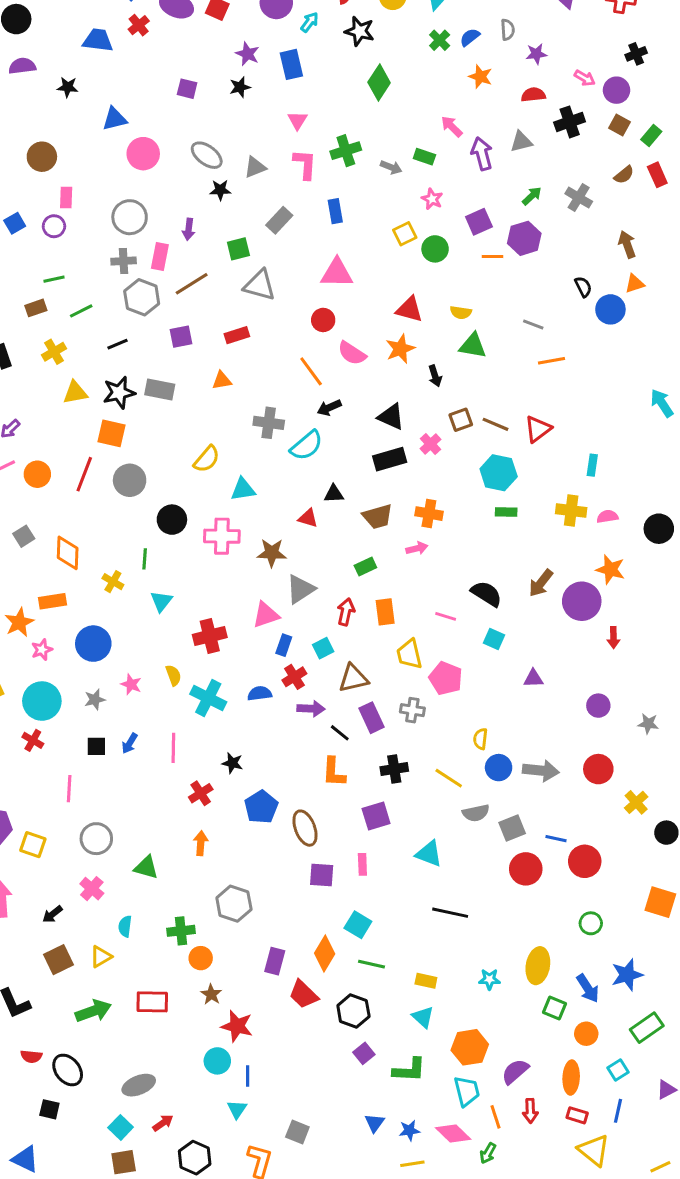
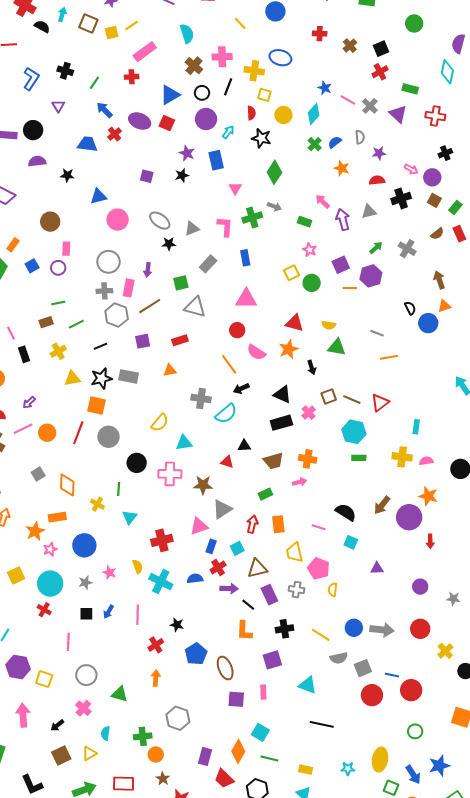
pink triangle: (297, 120) -> (235, 188), moved
gray arrow: (391, 167) -> (274, 206), moved
yellow semicircle: (480, 739) -> (333, 590), moved

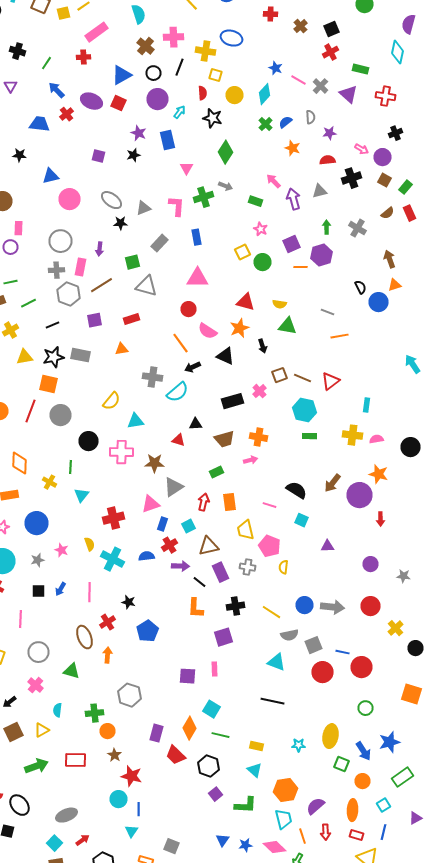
green arrow: (376, 248) -> (326, 227), turned -48
black triangle: (282, 395) -> (226, 356), moved
brown ellipse: (225, 668) -> (84, 637), moved
cyan triangle: (308, 685) -> (276, 662), moved

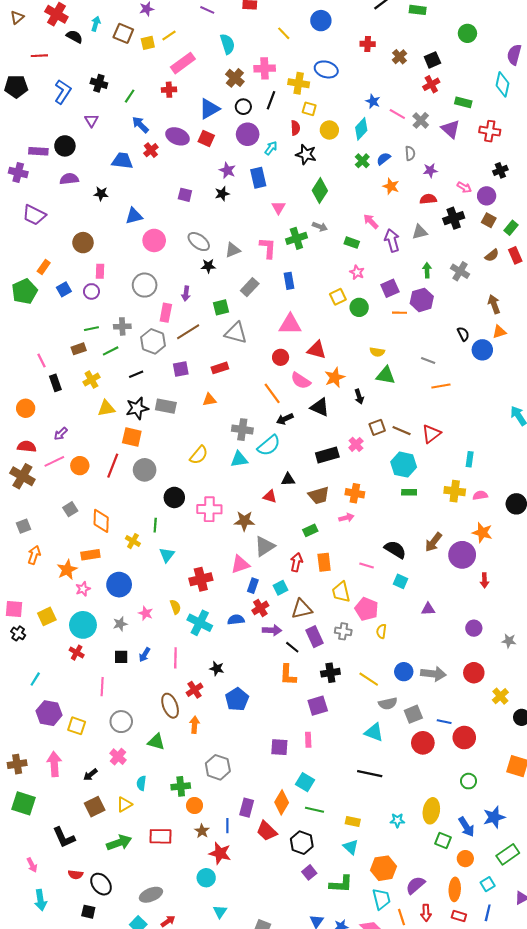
gray cross: (56, 270) -> (122, 326), moved
red triangle: (246, 302) -> (317, 350), moved
cyan triangle: (136, 421) -> (239, 459), moved
blue line: (138, 809) -> (227, 826), moved

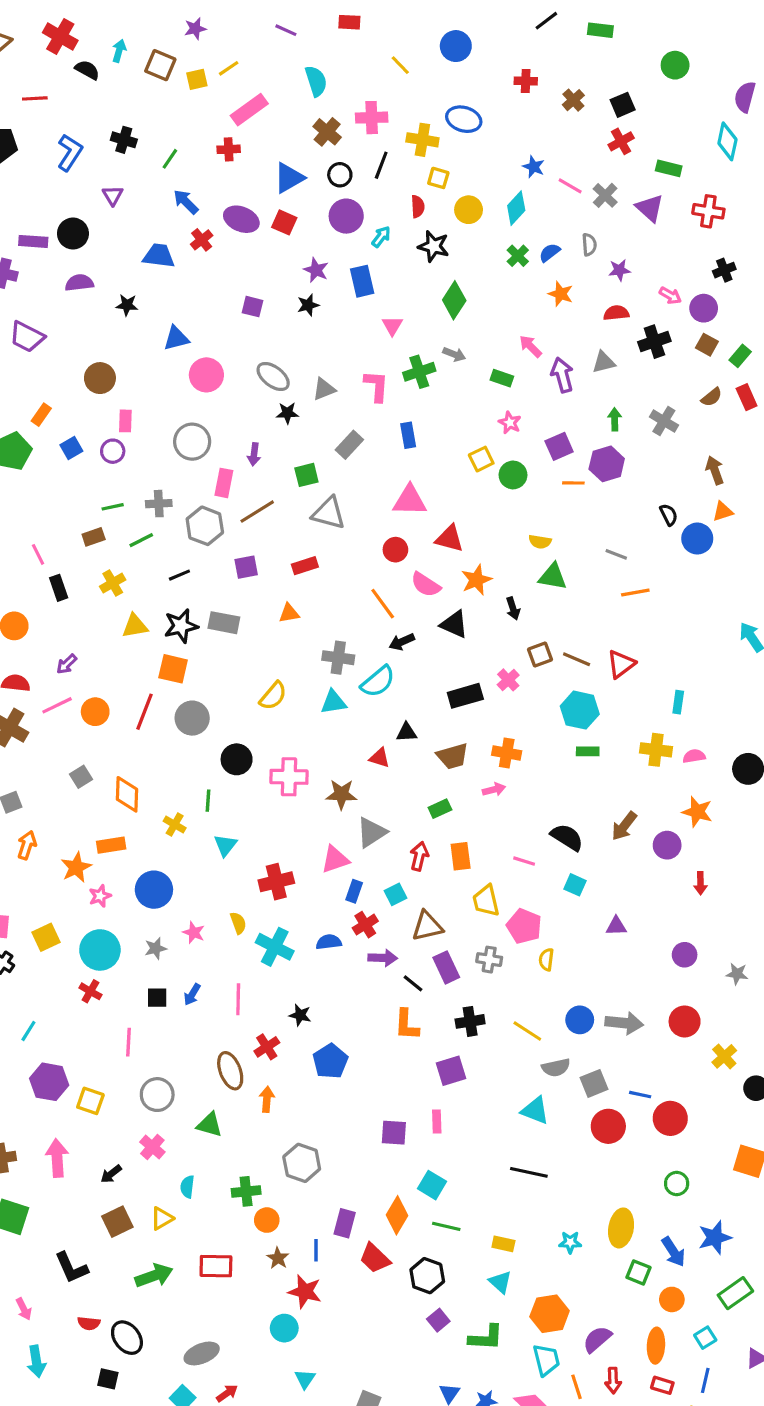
purple circle: (462, 555) -> (667, 845), size x0.7

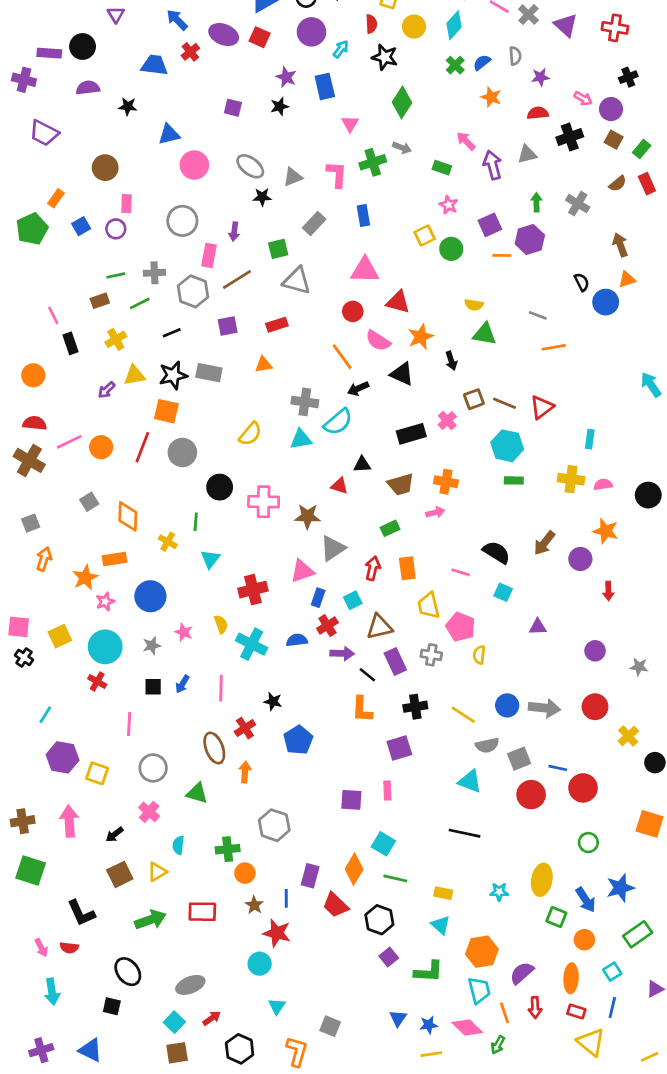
purple arrow: (67, 664) -> (106, 390), moved
red semicircle: (89, 1323) -> (69, 948), moved

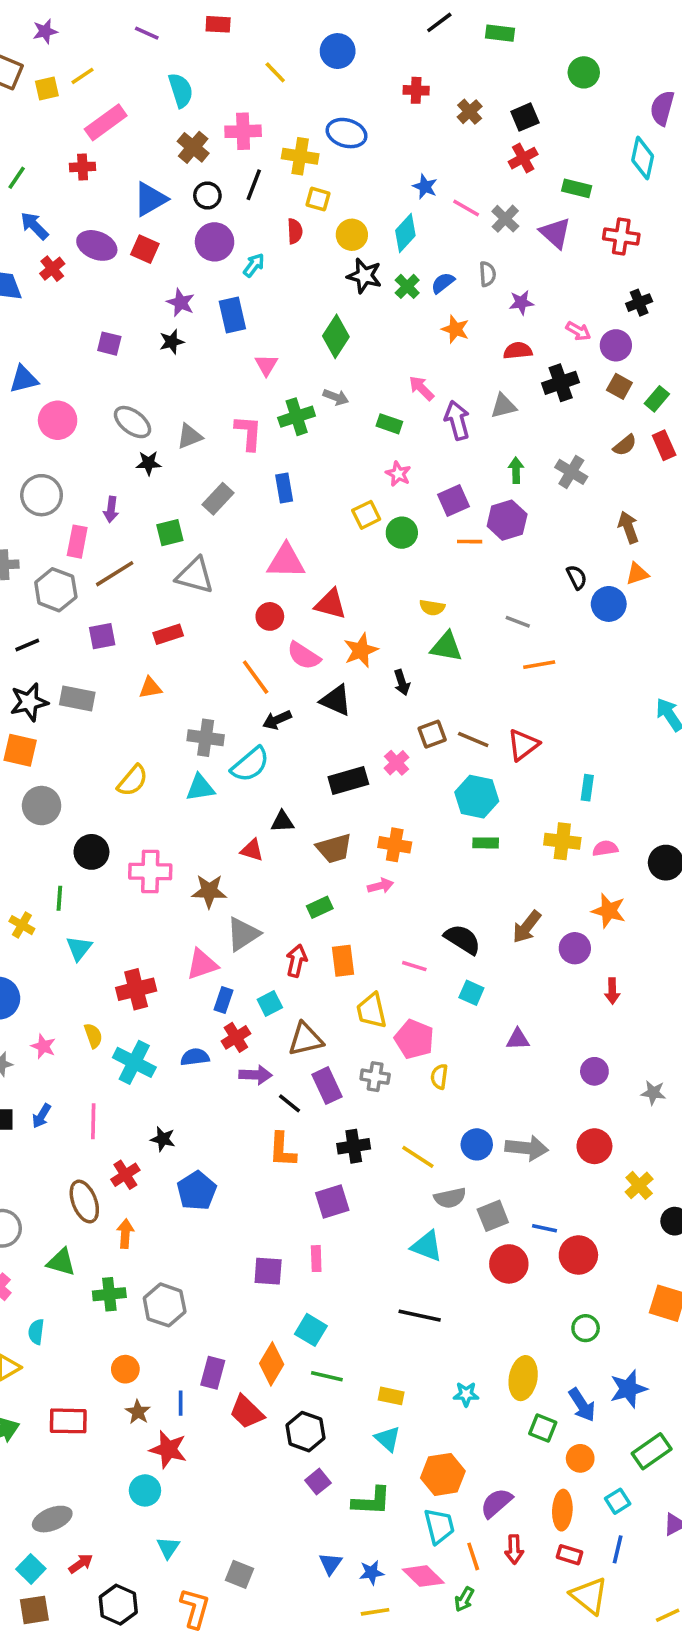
black star: (385, 57) -> (364, 276), moved
green cross: (228, 849) -> (109, 1294), moved

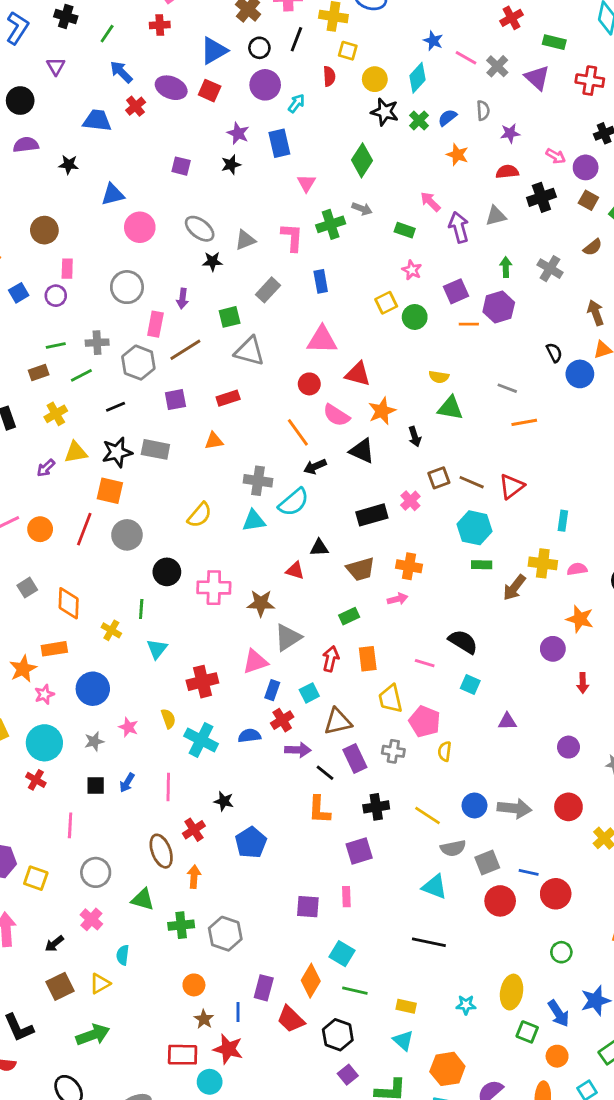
brown arrow: (527, 927) -> (514, 588), moved
red rectangle: (68, 1421) -> (183, 1055), moved

